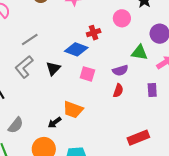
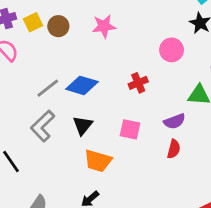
red cross: (94, 33) -> (138, 83), moved
blue diamond: (76, 49) -> (82, 85), moved
orange trapezoid: (73, 110) -> (98, 161), moved

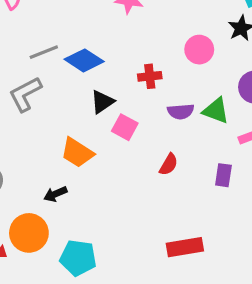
purple semicircle: (175, 121) -> (181, 111), moved
black triangle: (83, 125) -> (102, 102), moved

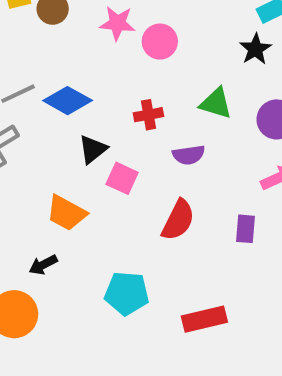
pink circle: (199, 50) -> (160, 42), moved
green triangle: (216, 111) -> (216, 103), moved
red semicircle: (169, 164) -> (178, 220), size x1.5
cyan pentagon: (78, 258) -> (127, 293), moved

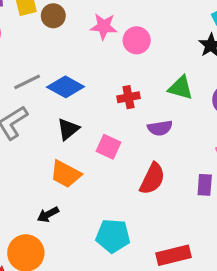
black triangle: (93, 149) -> (68, 129), moved

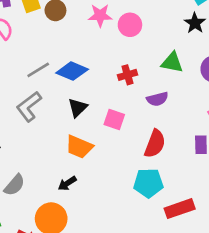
cyan pentagon: (113, 236) -> (148, 183), moved

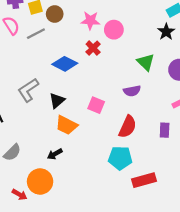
green triangle: (172, 62) -> (146, 62), turned 30
gray line: (38, 70) -> (36, 34), moved
red cross: (128, 75) -> (93, 48), moved, turned -32
black triangle: (78, 108) -> (57, 101), moved

